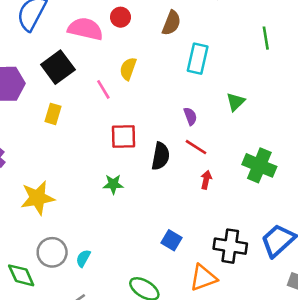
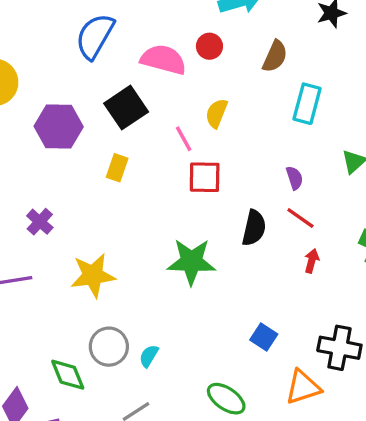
red square: (123, 137) -> (205, 177), moved
green star: (113, 184) -> (191, 262), size x1.8

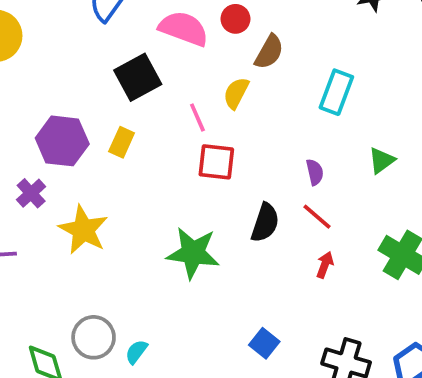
brown semicircle: (275, 56) -> (269, 52), moved
purple hexagon: (59, 126) -> (62, 141), moved
yellow star: (93, 275) -> (83, 230), moved, turned 30

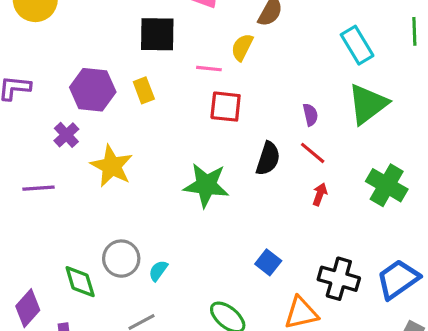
black square: (138, 77) -> (157, 34), turned 30
cyan rectangle: (336, 92) -> (357, 45), moved, turned -51
pink line: (197, 118) -> (209, 69), turned -60
yellow rectangle: (122, 142) -> (144, 90), turned -45
green triangle: (381, 160) -> (368, 104), size x1.8

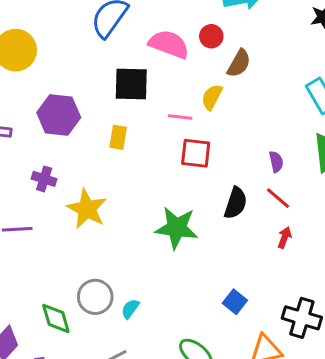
purple hexagon: (93, 90) -> (59, 115), moved
yellow rectangle: (144, 90) -> (118, 137), turned 30
purple cross: (66, 135) -> (44, 179), turned -30

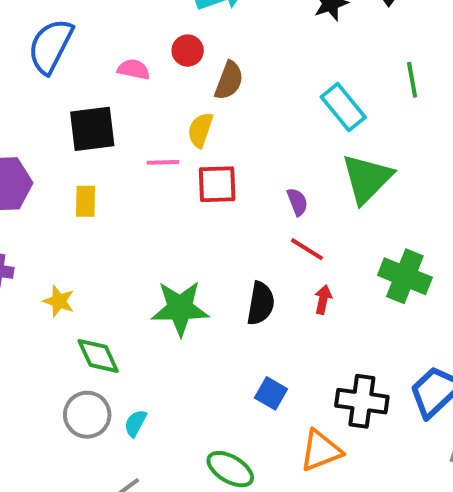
pink semicircle: (169, 44) -> (134, 69), size x0.6
red square: (196, 153) -> (217, 184), moved
black semicircle: (236, 203) -> (261, 303), moved
yellow star: (87, 209) -> (59, 301), size x0.6
green diamond: (56, 318) -> (98, 356), moved

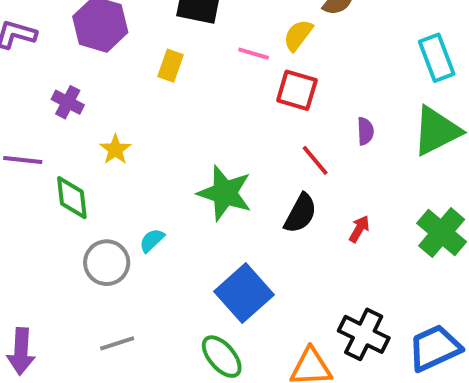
red line: (307, 249) -> (315, 160), moved
green diamond: (98, 356) -> (72, 198), moved
blue square: (271, 393) -> (244, 293), moved, size x1.8
cyan semicircle: (135, 423) -> (152, 240), moved

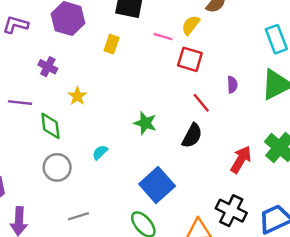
green star: (225, 193) -> (145, 123), size x0.7
red arrow: (359, 229) -> (241, 160), moved, size x1.6
gray circle: (107, 263) -> (57, 167), moved

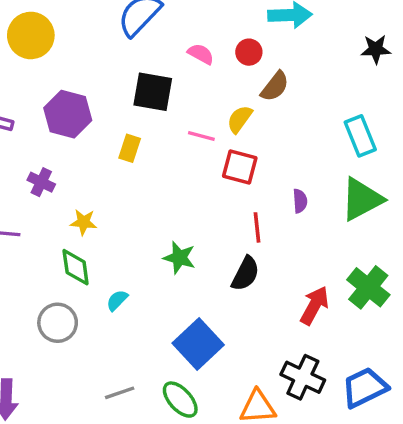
yellow star: (77, 96) -> (84, 222), turned -30
red line: (201, 103) -> (257, 227), turned 35
green diamond: (50, 126) -> (76, 267), moved
gray line: (78, 216) -> (120, 393), moved

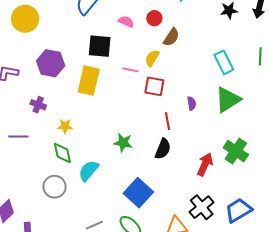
yellow rectangle: (130, 148) -> (89, 81), size x1.8
cyan semicircle: (117, 300) -> (88, 171), size x1.6
black cross: (303, 377) -> (202, 207), turned 30

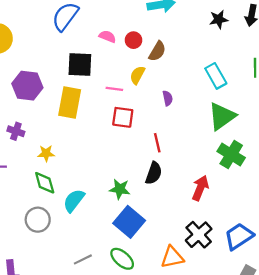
red circle: (154, 18) -> (134, 40), moved
red square: (154, 86) -> (123, 117), moved
purple semicircle: (192, 103) -> (168, 98), moved
green star: (123, 143) -> (120, 189), moved
green cross: (236, 151) -> (231, 155), moved

